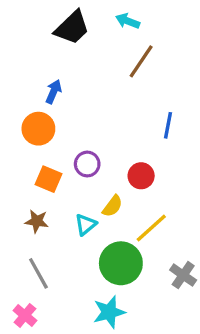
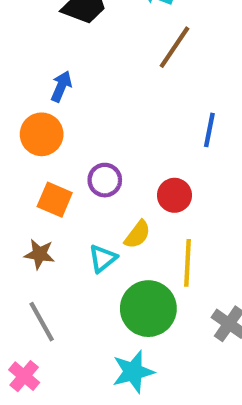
yellow line: (151, 228) -> (188, 263), turned -45

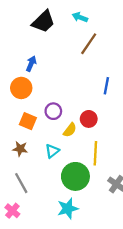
yellow semicircle: (137, 234) -> (70, 130), moved

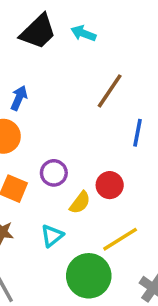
cyan arrow: (80, 17) -> (83, 33), moved
brown line: (89, 44) -> (110, 91), moved
yellow line: (95, 153) -> (120, 239), turned 55

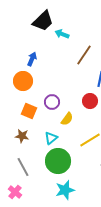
cyan arrow: (83, 33) -> (62, 34), moved
red circle: (110, 185) -> (90, 101), moved
green circle: (89, 276) -> (58, 161), moved

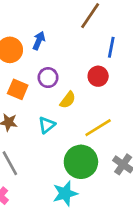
blue arrow: (32, 59) -> (39, 41), moved
green circle: (58, 161) -> (81, 162), moved

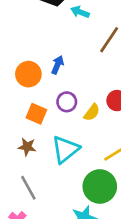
yellow semicircle: (68, 100) -> (92, 112), moved
cyan triangle: (47, 125) -> (65, 149), size x1.6

